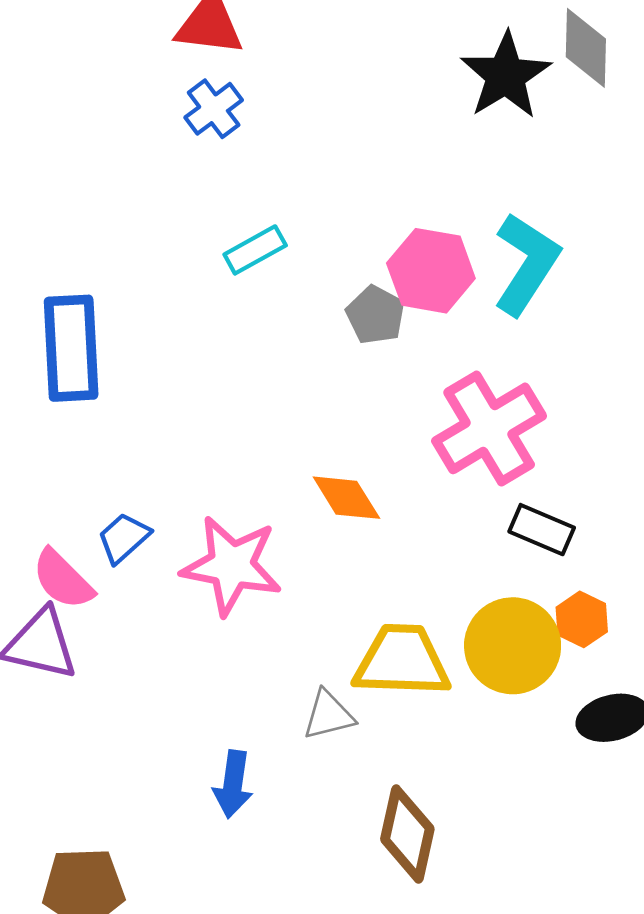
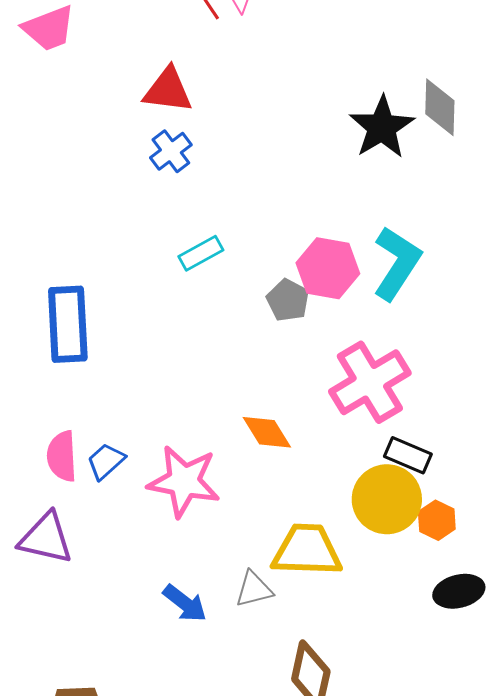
pink semicircle: (63, 579) -> (62, 456), moved, turned 42
yellow circle: (513, 646) -> (387, 499), moved
blue arrow: (233, 784) -> (185, 603), moved, turned -60

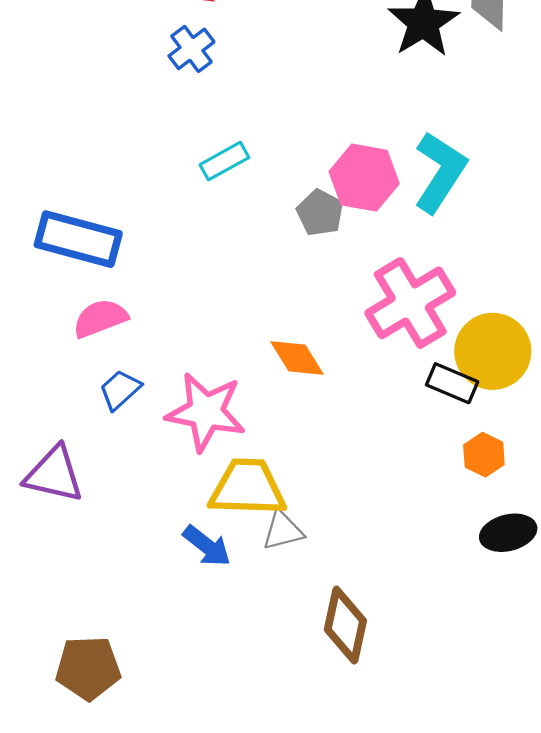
blue rectangle: (68, 324) -> (78, 239), turned -72
pink semicircle: (62, 456) -> (100, 318), moved, turned 72
yellow circle: (387, 499) -> (493, 351), moved
yellow trapezoid: (307, 550) -> (248, 488), moved

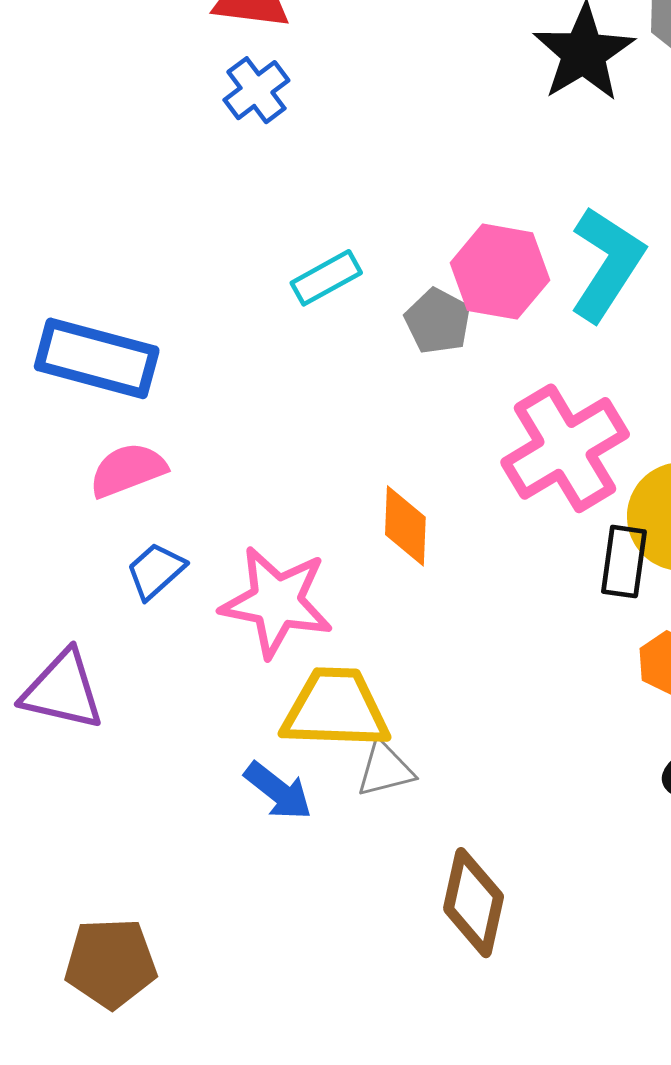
cyan rectangle: (224, 161) -> (326, 278), moved
orange diamond: (297, 358) -> (405, 526), turned 34
black rectangle: (452, 383) -> (624, 562), turned 75

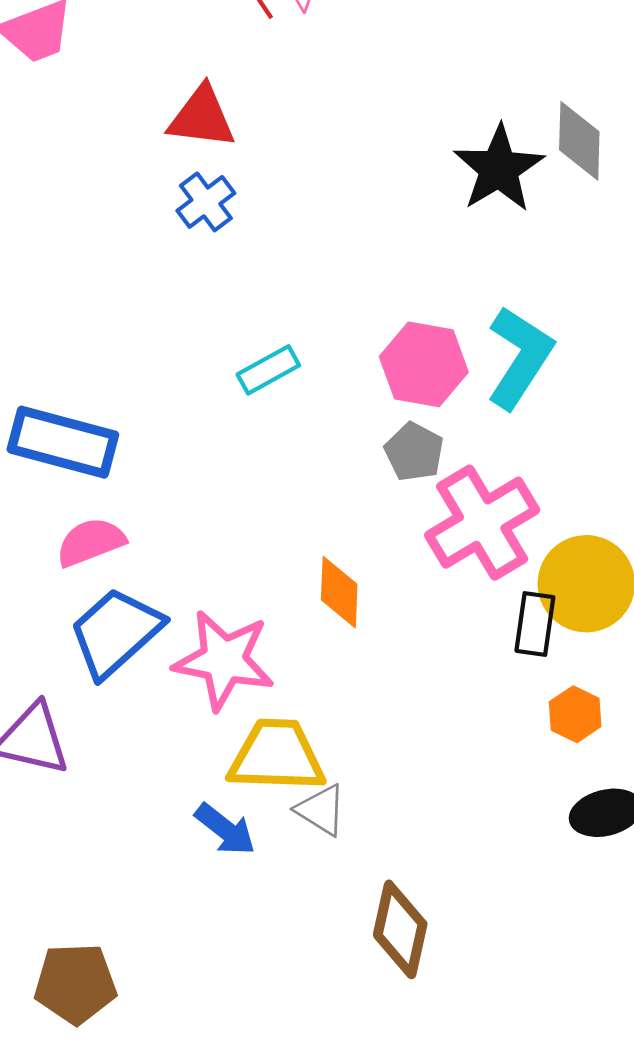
gray pentagon: (438, 321) -> (414, 452), moved
blue trapezoid: (156, 571) -> (116, 632), size x1.8
gray triangle: (385, 769) -> (321, 810), turned 46

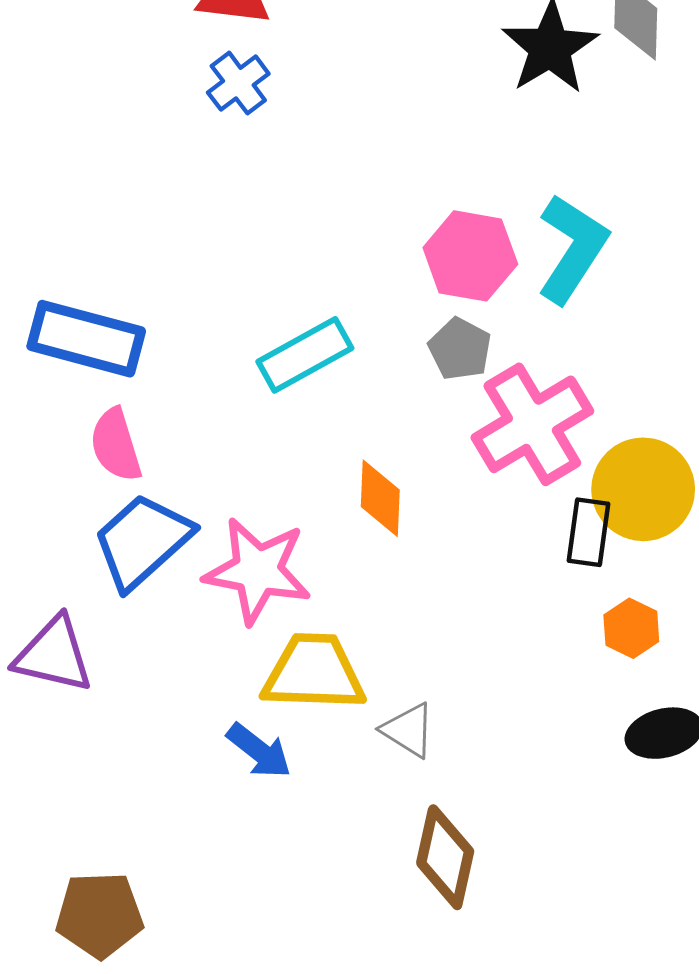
cyan rectangle: (268, 370) -> (305, 355), moved, size x1.4
pink semicircle: (91, 542) -> (116, 445), turned -86
gray triangle: (321, 810) -> (408, 730), moved

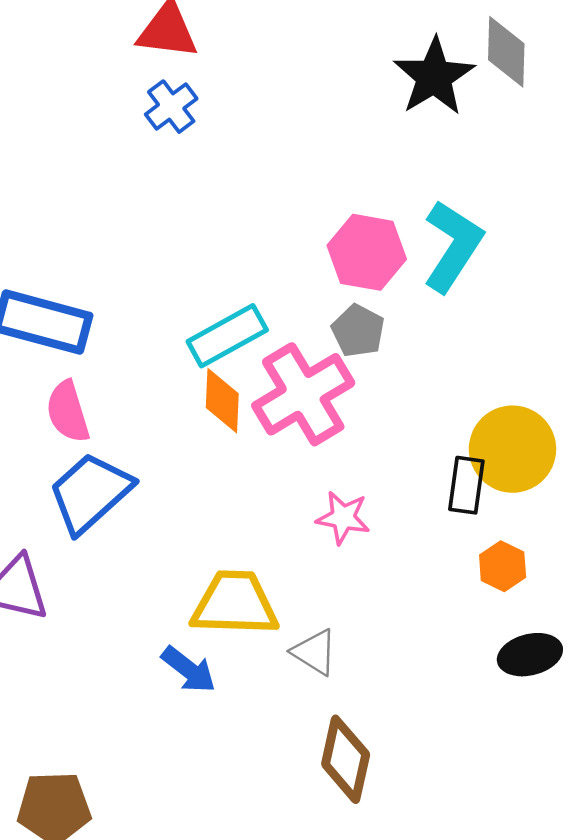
pink cross: (532, 424) -> (303, 394), moved
orange diamond: (380, 498) -> (222, 401), moved
pink star: (258, 571) -> (343, 518), moved, size x0.6

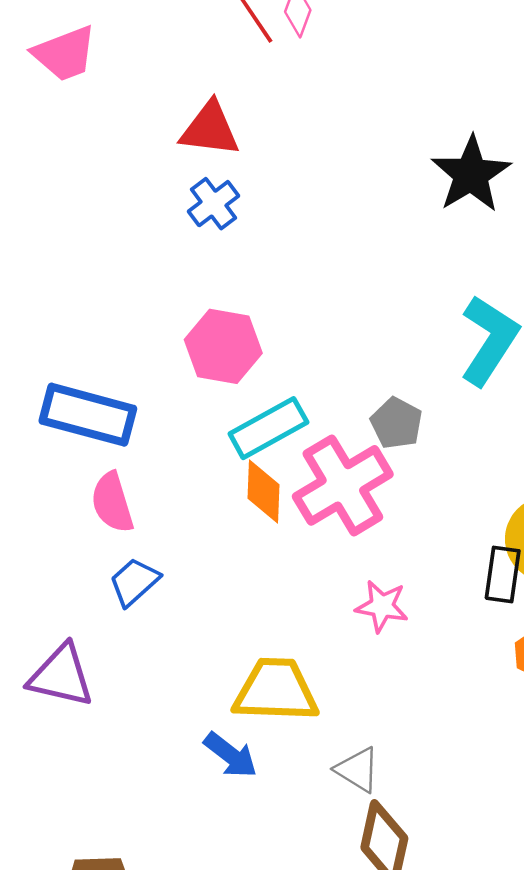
pink hexagon: (367, 252) -> (223, 346), moved
blue trapezoid: (90, 493) -> (134, 582), size x0.6
gray triangle: (314, 652) -> (357, 770), moved

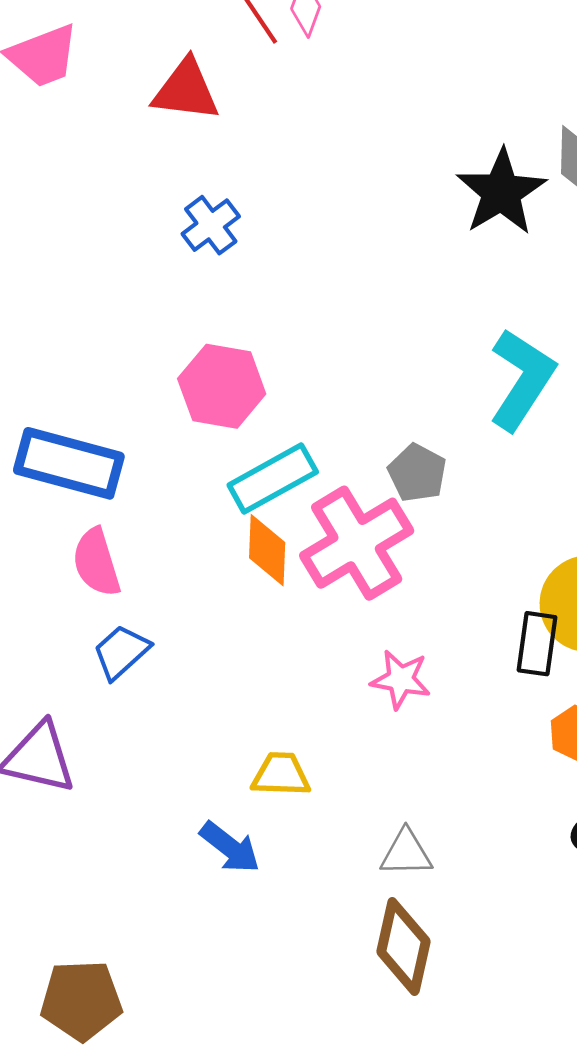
red triangle: (210, 129) -> (186, 90), moved
yellow trapezoid: (276, 690) -> (281, 774), size x0.6
gray triangle: (357, 770) -> (406, 853), moved, turned -33

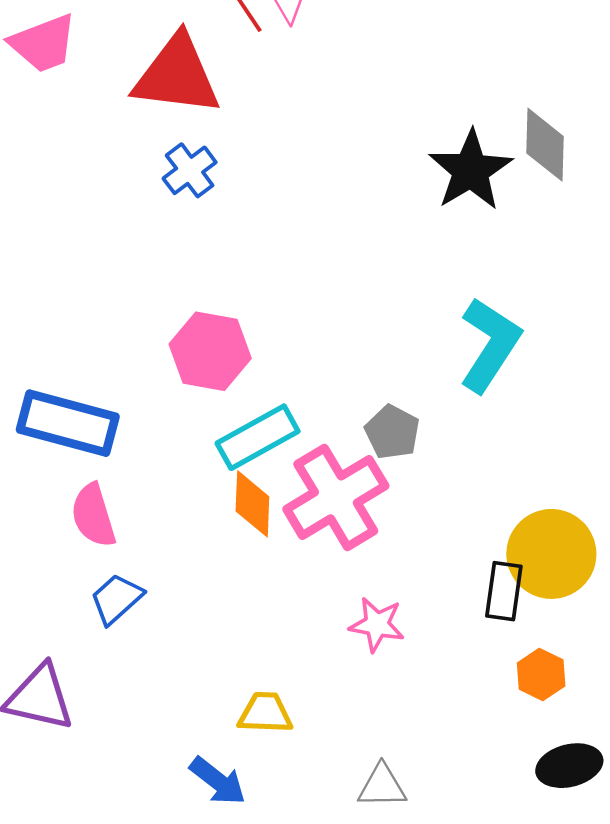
red triangle: (186, 90) -> (177, 75), size x1.4
blue cross: (211, 225) -> (190, 170), moved

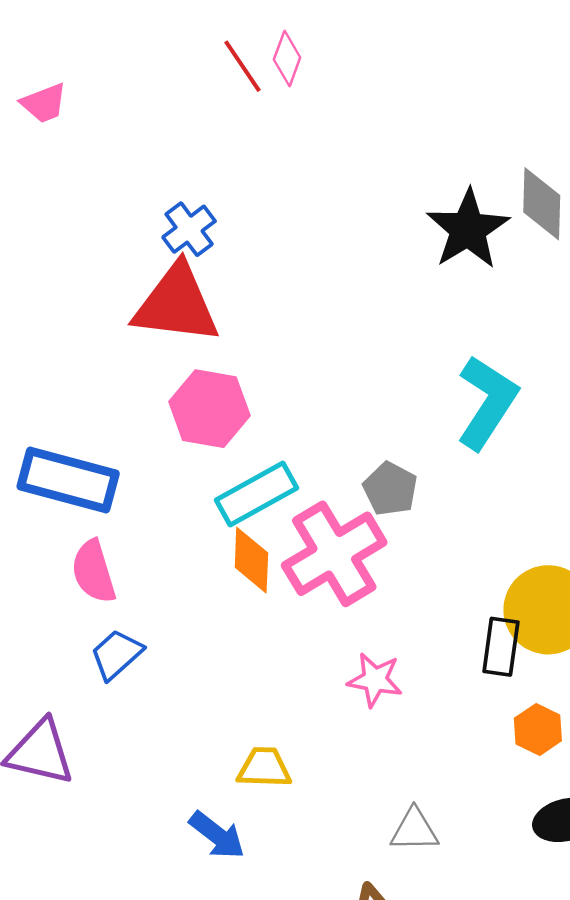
pink trapezoid: (43, 43) -> (44, 103), size x0.7
red triangle: (177, 75) -> (176, 304), moved
gray triangle: (382, 786) -> (414, 830), moved

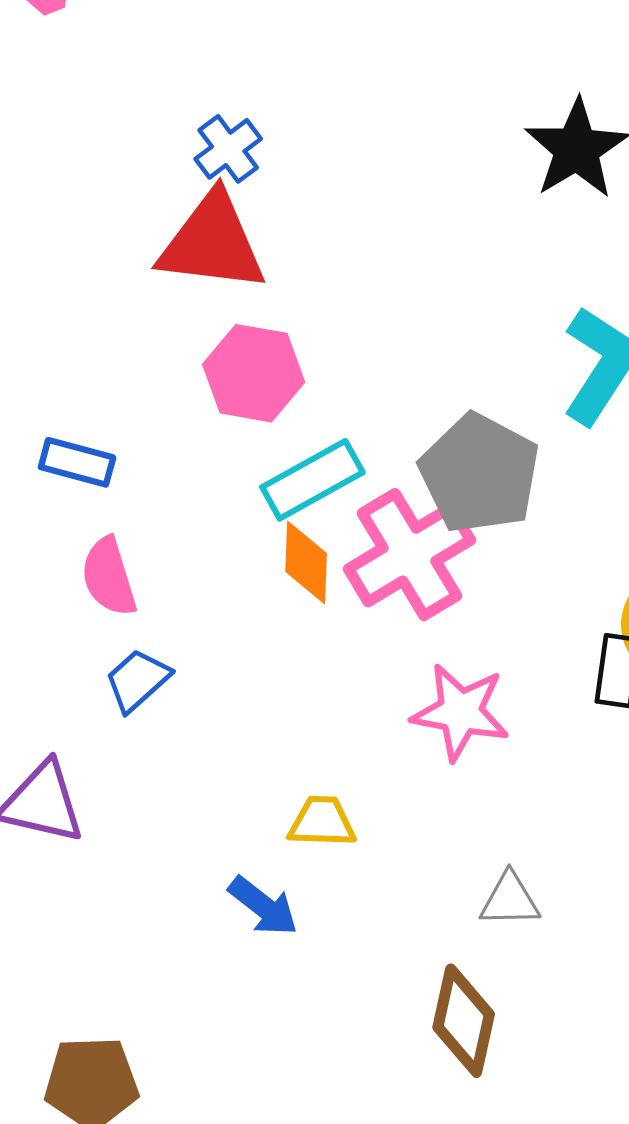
blue rectangle: (68, 480) -> (77, 462), size x0.6
gray pentagon: (390, 489) -> (480, 473), size x1.8
pink star: (375, 680) -> (460, 712), size x1.4

